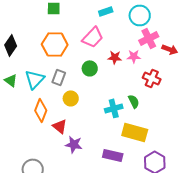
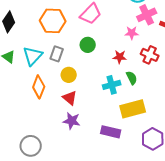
red star: (115, 57) -> (120, 57), moved
red triangle: (60, 126) -> (70, 98), moved
yellow rectangle: (135, 132) -> (133, 109), turned -30

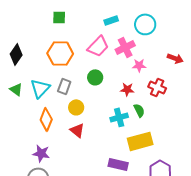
pink cross: (147, 15) -> (125, 47), moved
purple star: (72, 121) -> (41, 153), moved

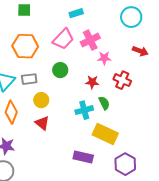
cyan circle: (145, 24) -> (131, 17), moved
gray rectangle: (64, 86) -> (29, 79), turned 63
yellow rectangle: (140, 141) -> (105, 134), turned 40

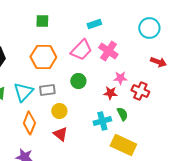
pink cross: (90, 40) -> (108, 51), turned -30
pink star: (104, 58) -> (120, 78), moved

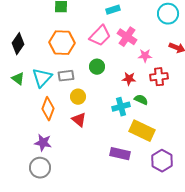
pink star: (120, 78) -> (145, 56), moved
red cross: (140, 91) -> (159, 77), turned -30
green semicircle: (122, 114) -> (141, 100), turned -40

